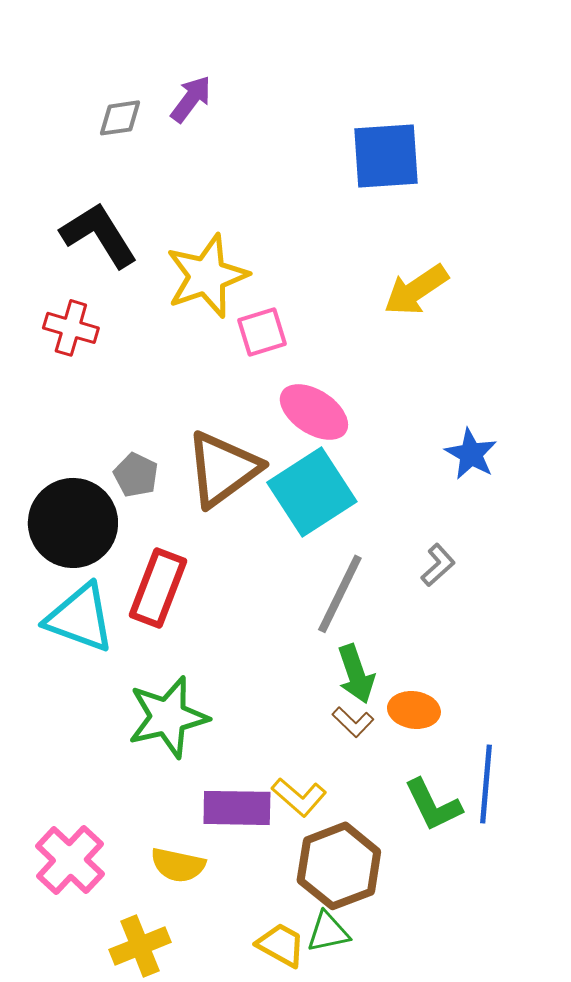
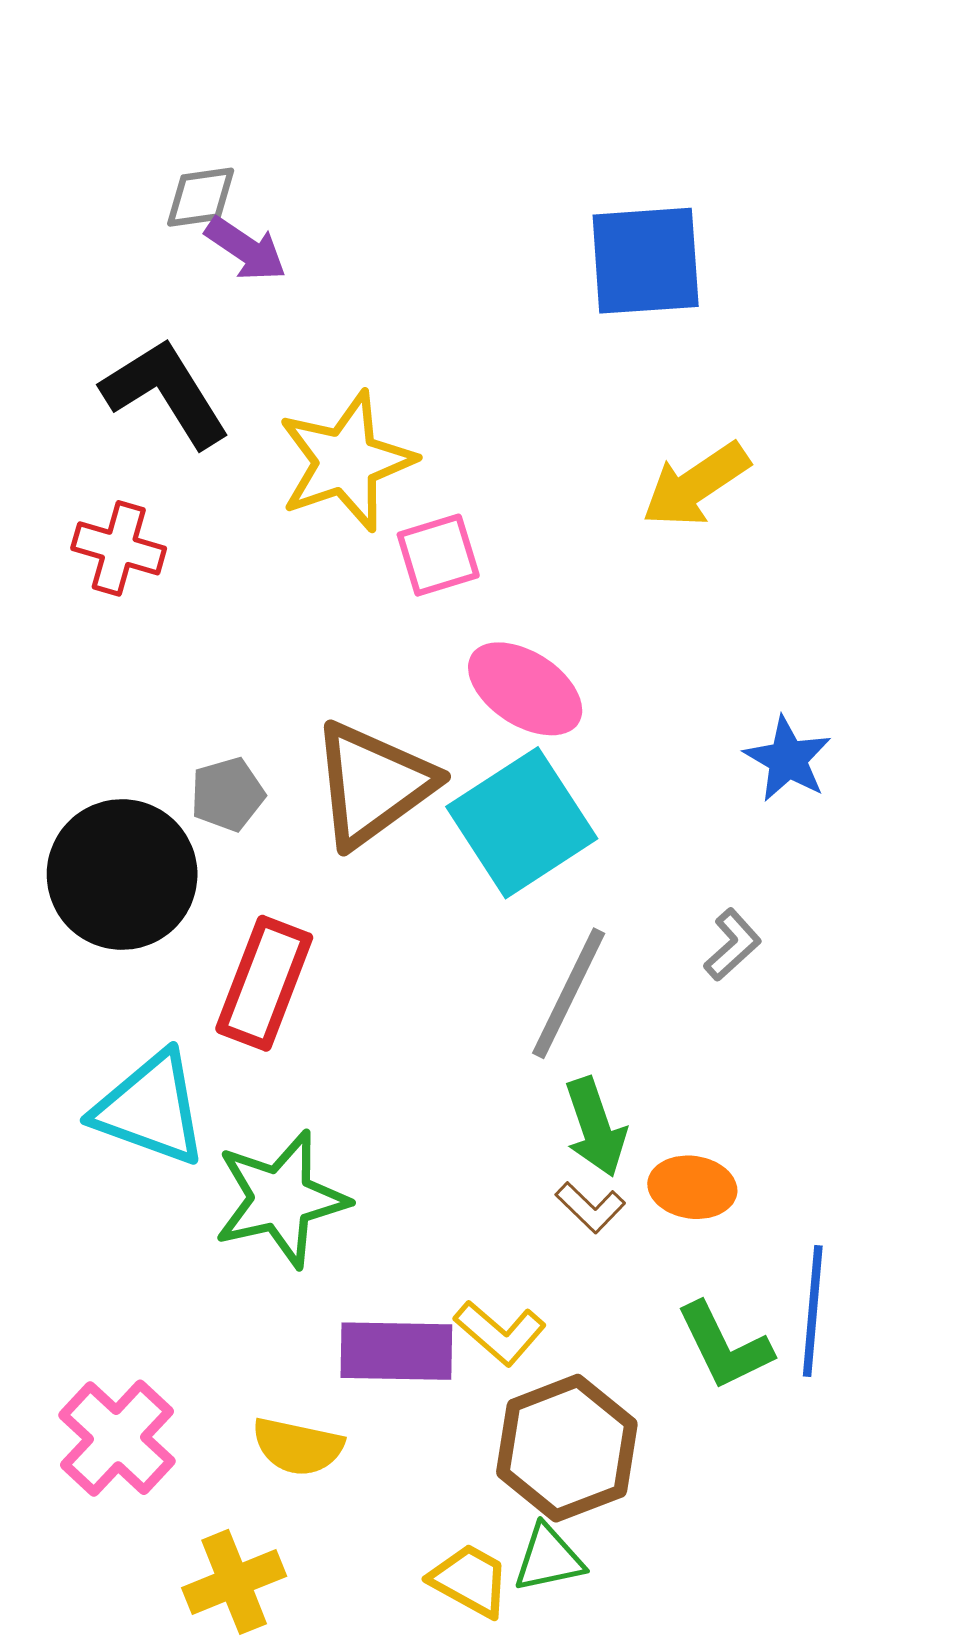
purple arrow: (191, 99) -> (246, 249), moved, turned 87
gray pentagon: (136, 475) -> (227, 794), turned 30
cyan triangle: (80, 618) -> (150, 1109), moved

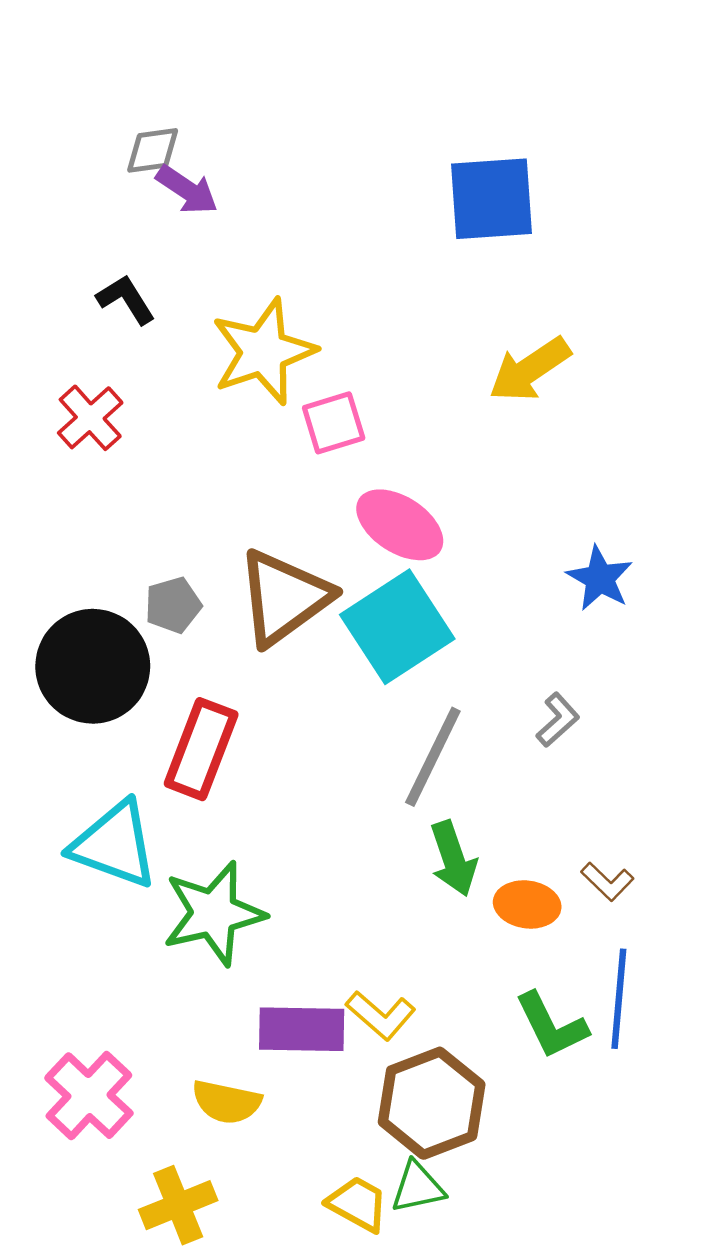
black L-shape: (166, 393) -> (126, 299), size x0.6
red cross: (119, 548) -> (90, 418), turned 32
brown L-shape: (590, 1207) -> (607, 882), moved

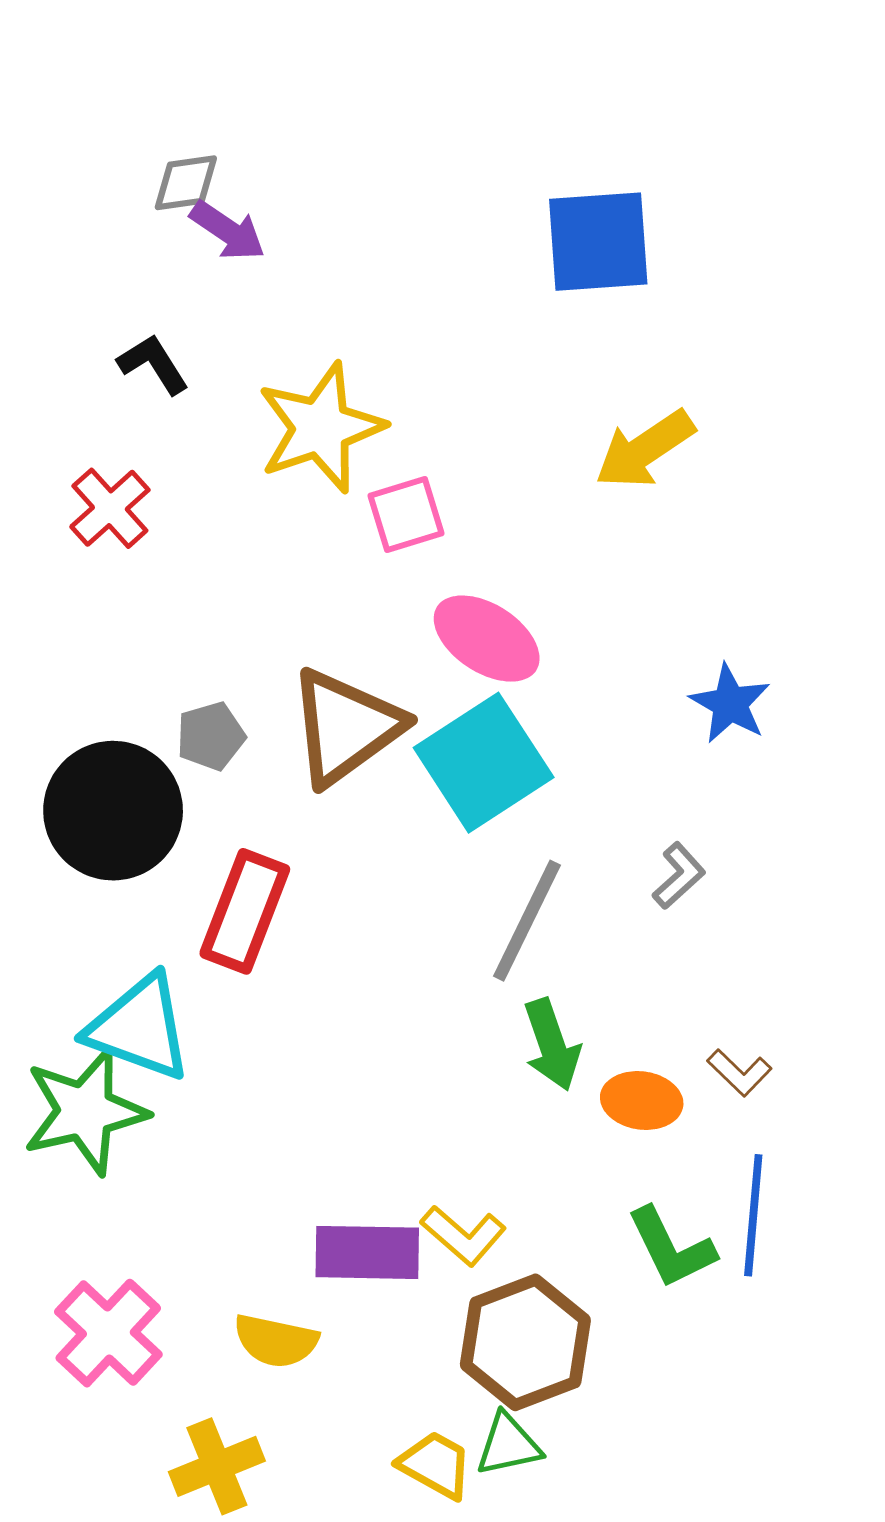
green star: (214, 913) -> (85, 1111), moved

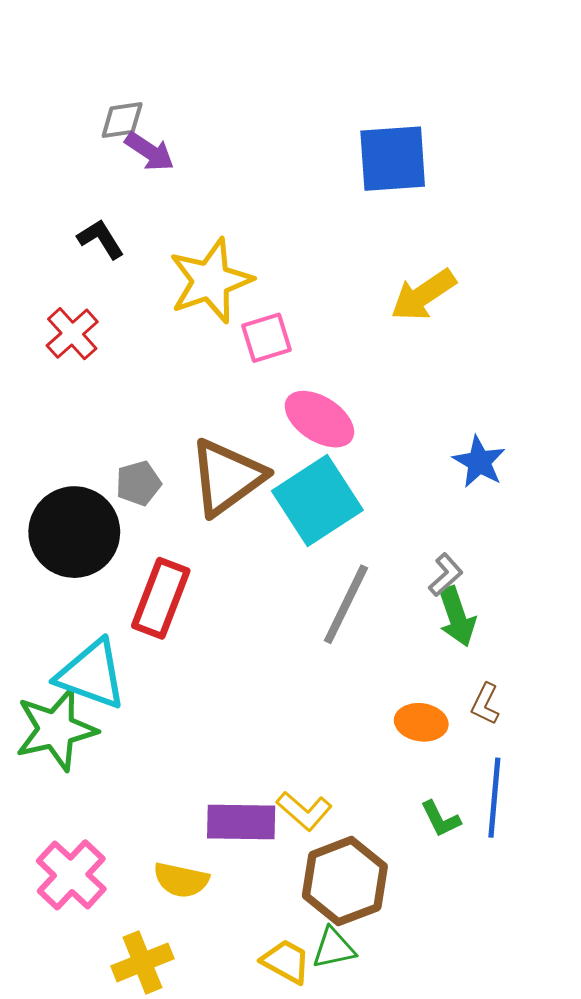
green arrow: (552, 1045) -> (457, 616), moved
brown L-shape: (739, 1073) -> (485, 704), turned 72
green L-shape: (671, 1248) -> (441, 819), size x0.7

